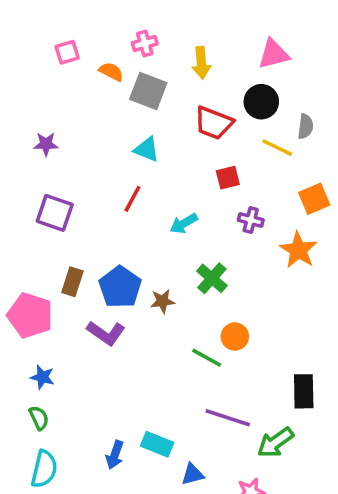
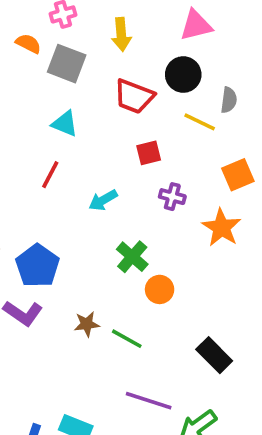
brown star: (162, 301) -> (87, 324), moved
orange circle: (235, 337) -> (160, 289), moved
black rectangle: (304, 391) -> (214, 355), moved, turned -44

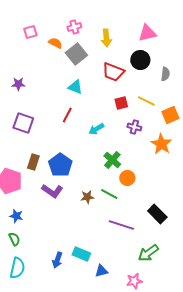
gray square: (67, 64) -> (76, 54), turned 30
yellow line: (200, 122) -> (146, 101), moved
green line: (127, 339) -> (109, 194), moved
purple line: (149, 401) -> (121, 225), moved

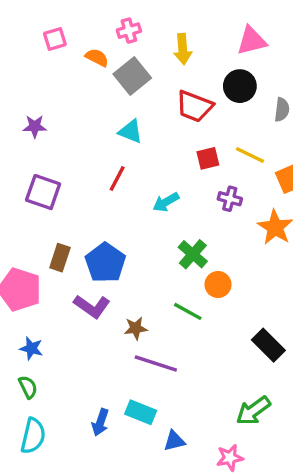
brown star: (87, 197) -> (136, 328), moved
purple line: (121, 225) -> (156, 364), moved

